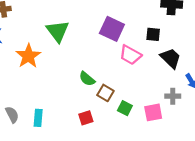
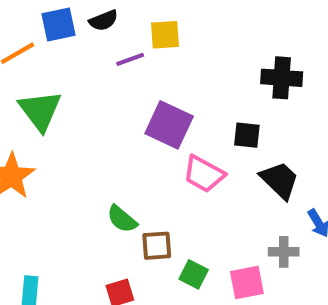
green triangle: (58, 31) -> (40, 111), moved
brown square: (105, 93) -> (157, 246), turned -35

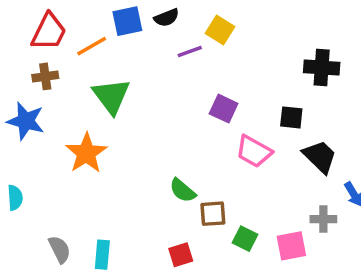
yellow square: (165, 35) -> (220, 30), turned 36
purple square: (169, 125) -> (224, 109), size x0.7

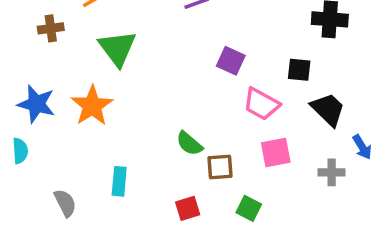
blue star: (26, 121) -> (36, 104), moved
green square: (245, 239) -> (249, 208), moved
pink square: (291, 246) -> (276, 153), moved
cyan rectangle: (102, 255) -> (119, 181), moved

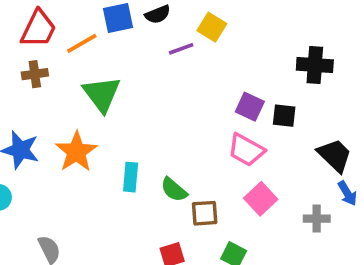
purple square: (231, 61) -> (250, 107), moved
black trapezoid: (328, 109) -> (335, 155), moved
pink square: (276, 153) -> (261, 199), turned -32
cyan rectangle: (119, 181) -> (131, 177), moved

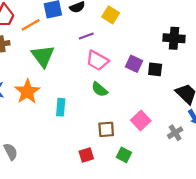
purple line: (181, 49) -> (86, 36), moved
pink trapezoid: (246, 150) -> (97, 60), moved
green semicircle: (174, 190) -> (100, 89), moved
gray cross: (317, 219) -> (175, 133), turned -32

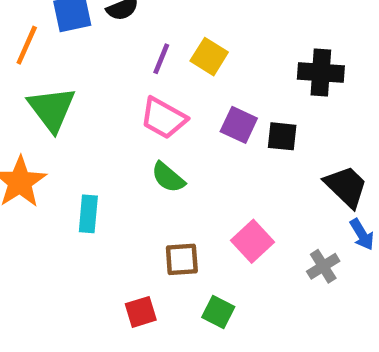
yellow square: (111, 15) -> (209, 57), moved
orange line: (31, 25) -> (27, 45), turned -36
purple line: (86, 36) -> (161, 59), moved, turned -48

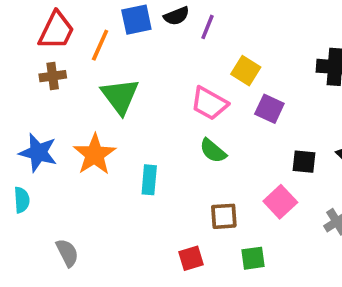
yellow square: (209, 57) -> (246, 71), moved
purple line: (161, 59) -> (207, 27), moved
black square: (282, 136) -> (304, 162), moved
green square: (218, 312) -> (253, 258), turned -35

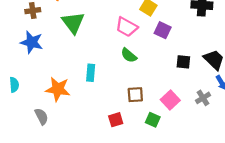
blue star: (38, 153) -> (32, 42), moved
orange star: (95, 154) -> (58, 89), moved, turned -30
pink square: (280, 202) -> (170, 100), moved
green square: (253, 258) -> (153, 120), turned 32

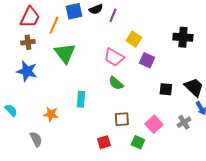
cyan semicircle: (14, 85) -> (11, 110), turned -40
orange star: (58, 89) -> (51, 114), size x0.7

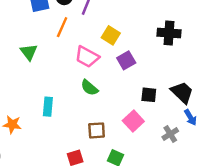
orange line: (54, 25) -> (62, 27), moved
green triangle: (65, 53) -> (29, 52), size x0.7
purple square: (147, 60) -> (126, 60), turned 35
pink square: (154, 124) -> (133, 121), moved

